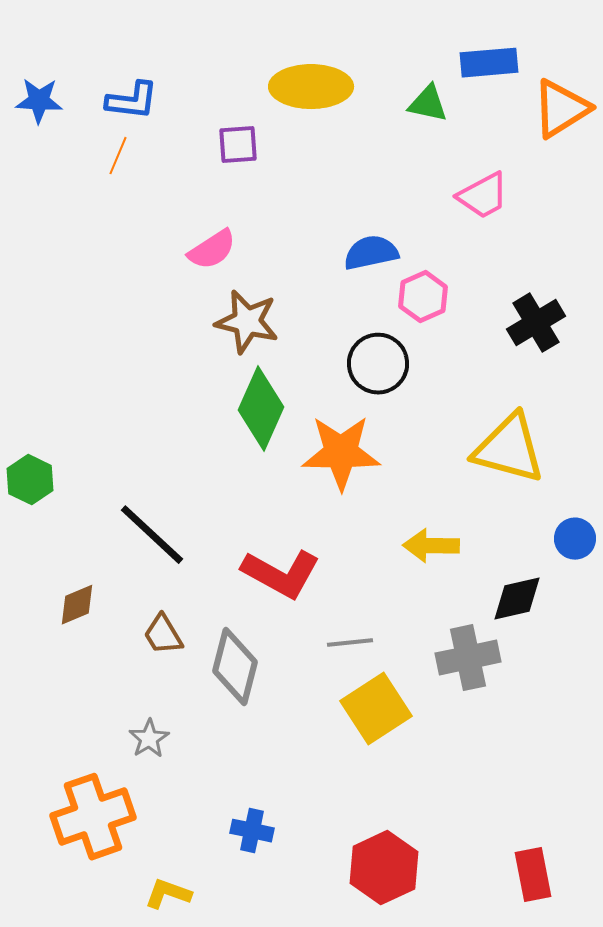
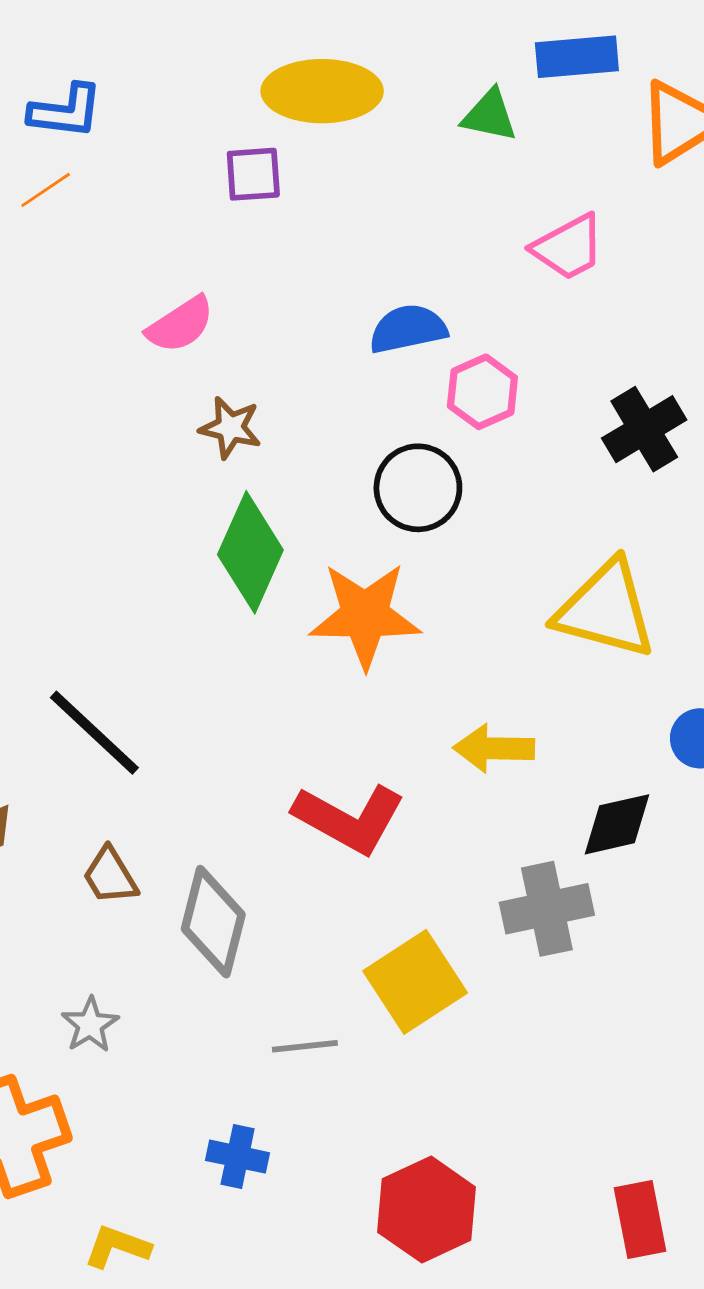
purple square: (238, 145) -> (253, 174), moved
orange line: (118, 156) -> (46, 190), turned 33
brown star: (247, 322) -> (230, 428), size x0.7
red L-shape: (281, 574) -> (349, 819), moved
gray line: (350, 643) -> (305, 1046), moved

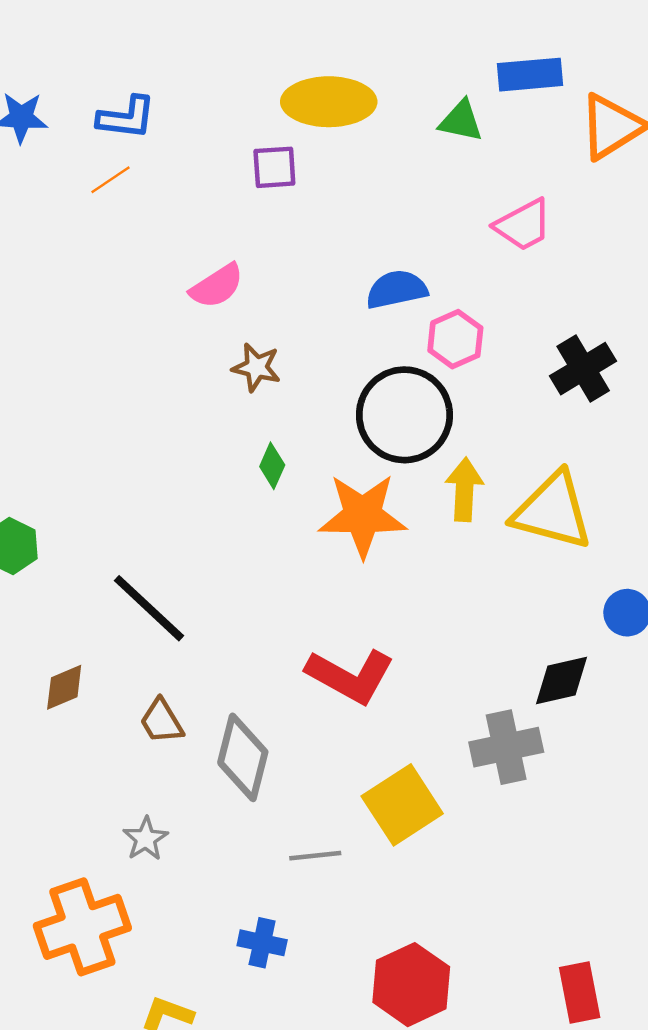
black circle: (418, 488) -> (404, 415), size x1.4
green diamond: (250, 552) -> (272, 466), size x0.5
yellow arrow: (494, 748) -> (464, 489), moved, turned 92

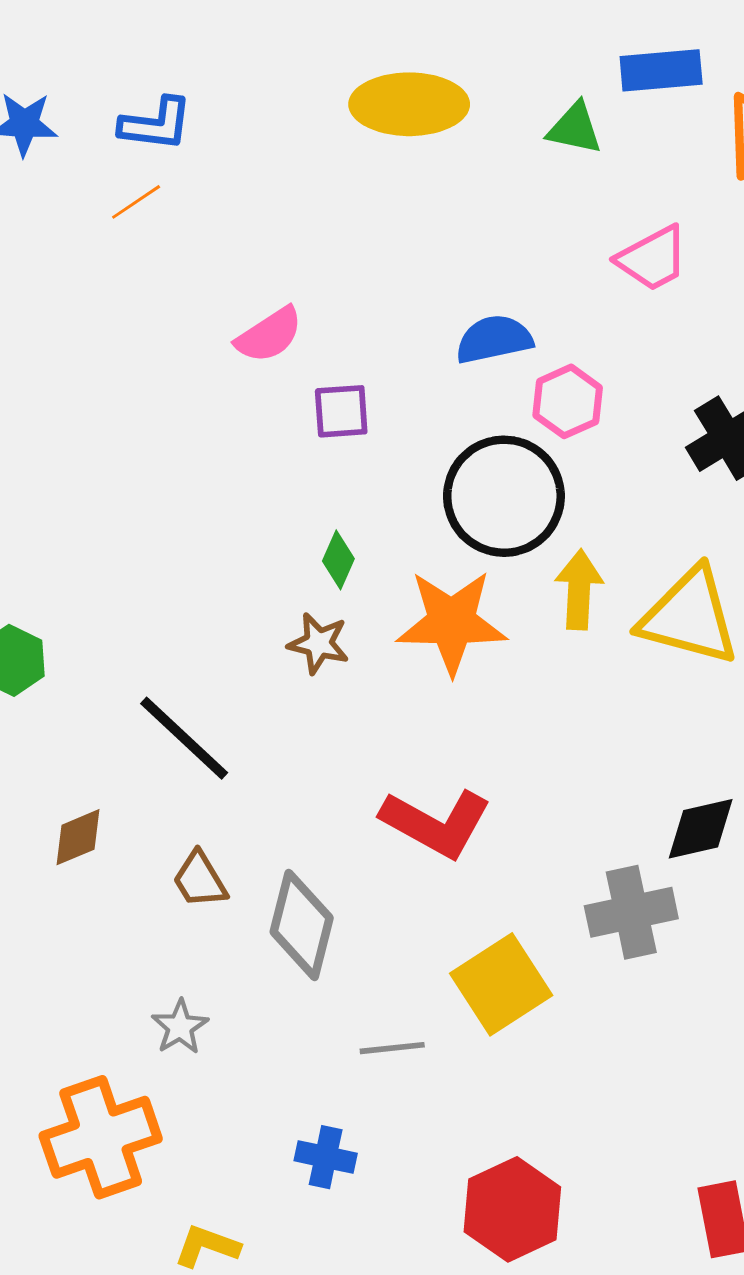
purple square: (274, 167) -> (341, 411), moved
brown star: (256, 367) -> (319, 643), moved

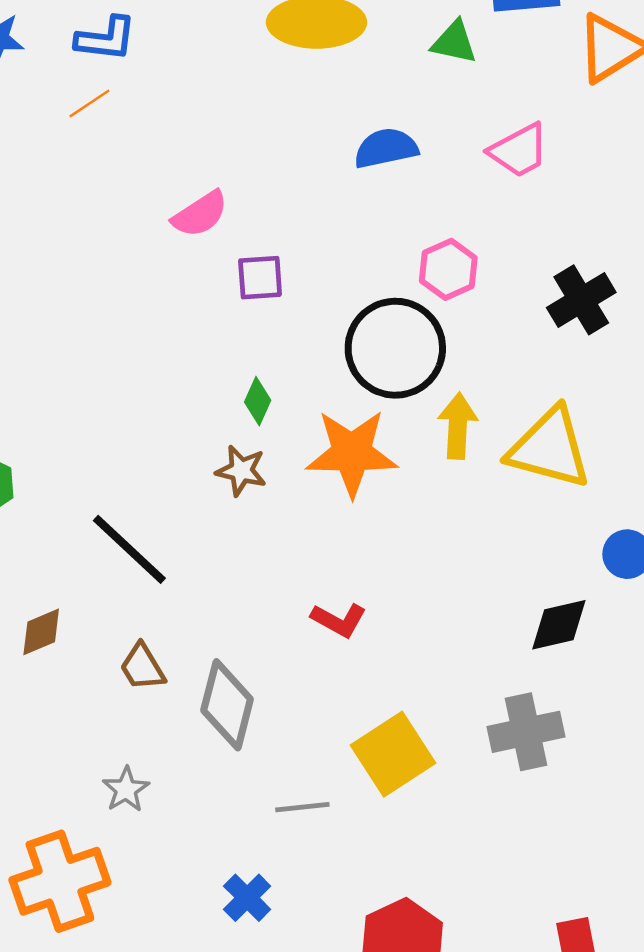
blue semicircle: (494, 339) -> (386, 148), moved
red L-shape: (436, 823) -> (339, 620), size x0.6
gray cross: (631, 912) -> (526, 732), moved
blue cross: (326, 1157) -> (247, 898), turned 33

